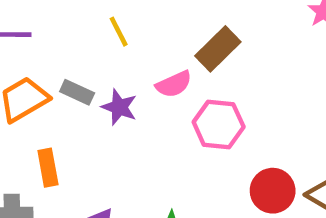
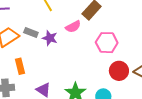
pink hexagon: (219, 124) -> (107, 43), moved

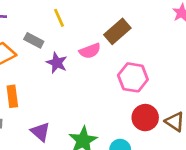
gray rectangle: (31, 33) -> (34, 40), moved

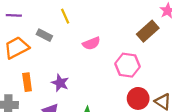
brown rectangle: (117, 31) -> (148, 31), moved
purple star: (57, 63) -> (60, 83), moved

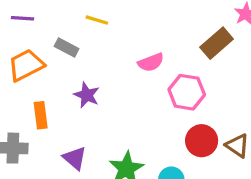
yellow line: (65, 16) -> (97, 20), turned -49
pink semicircle: (91, 43) -> (151, 62), moved
purple star: (60, 83) -> (87, 95), moved

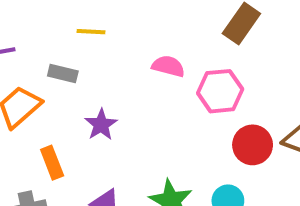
pink semicircle: (151, 62) -> (168, 66), turned -130
purple star: (87, 95) -> (101, 125), turned 30

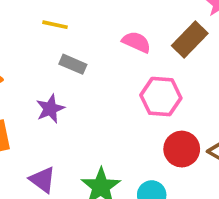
pink semicircle: (168, 66) -> (136, 42), moved
gray rectangle: (63, 74) -> (73, 64), moved

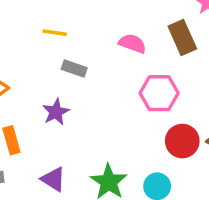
brown rectangle: (190, 40) -> (182, 38), turned -64

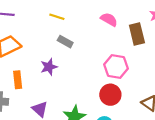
pink semicircle: (132, 43) -> (109, 19), moved
red circle: (182, 141) -> (110, 95), moved

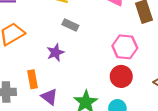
orange rectangle: (18, 80) -> (32, 79), moved

